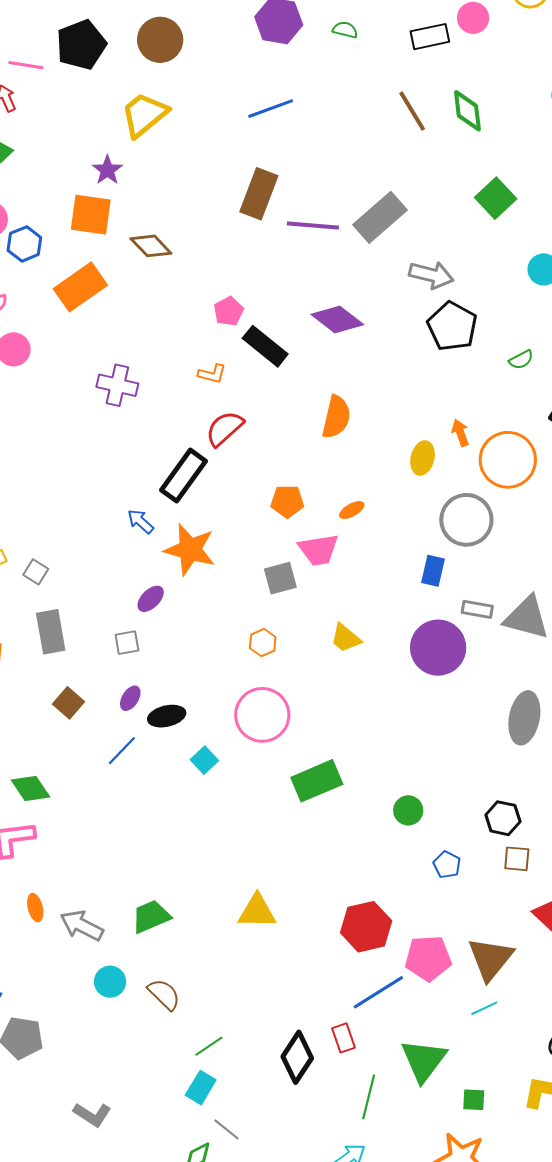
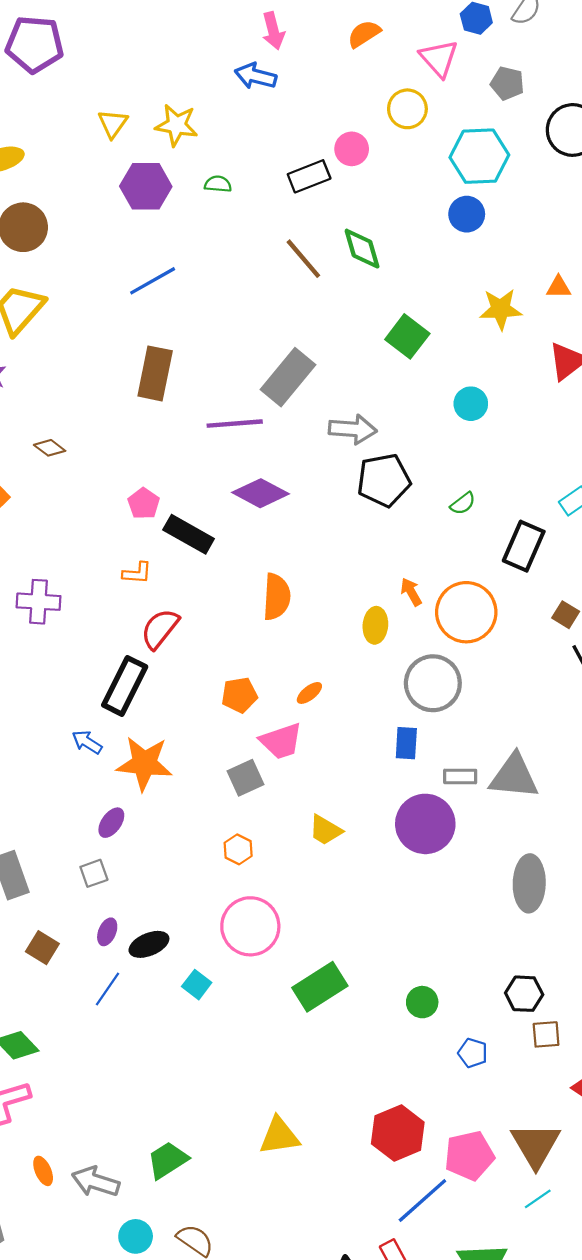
purple line: (313, 226) -> (235, 424), moved
brown diamond: (151, 246) -> (50, 448), size x0.7
black pentagon: (452, 326) -> (384, 480), turned -30

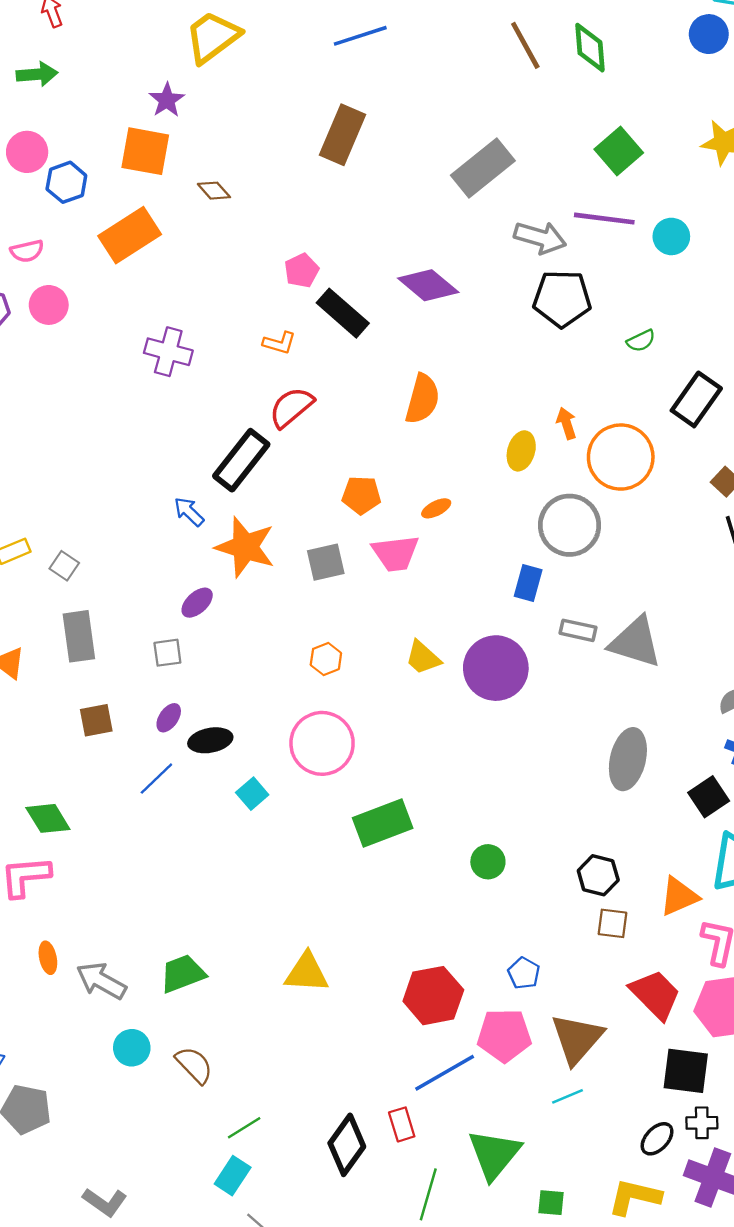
purple line: (235, 424) -> (604, 219), moved
gray square: (246, 778) -> (326, 562), moved
purple circle: (425, 824) -> (496, 668), moved
brown square: (42, 948) -> (96, 720), turned 36
blue pentagon: (473, 1053) -> (524, 973), moved

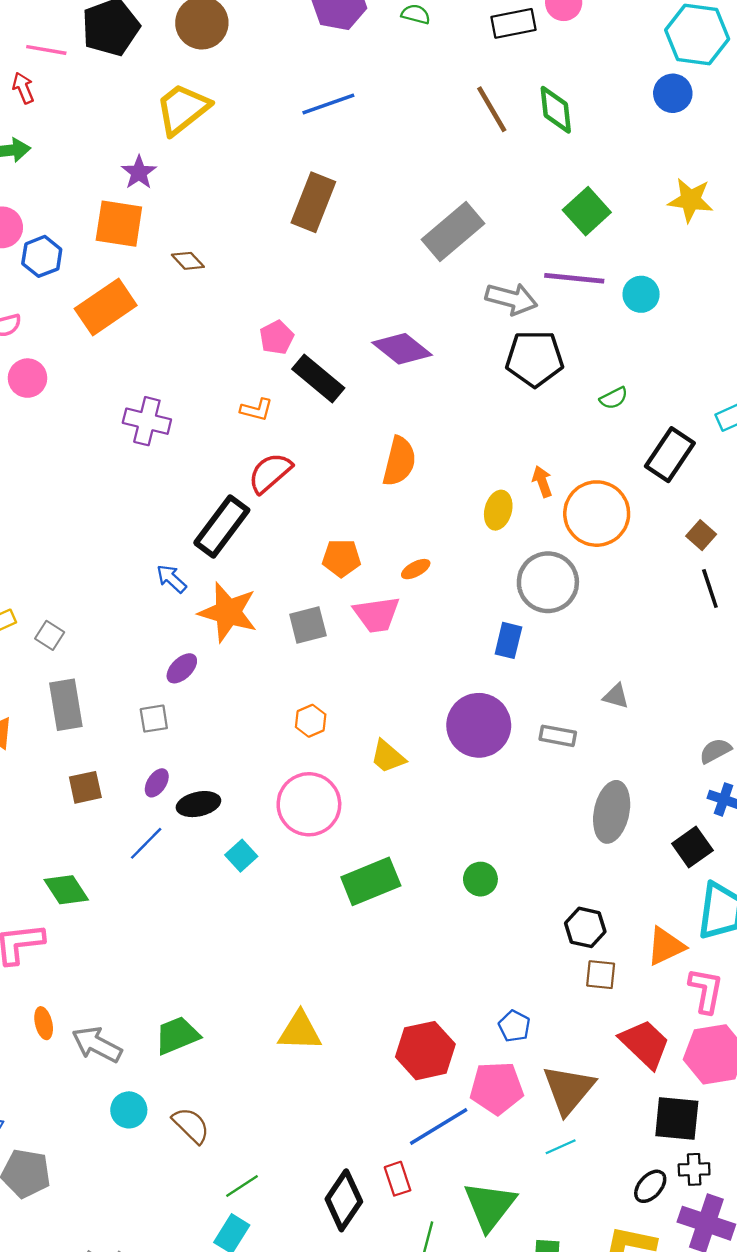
gray rectangle: (578, 630) -> (558, 736), moved
gray triangle: (635, 642) -> (616, 696), size x0.5
yellow trapezoid: (423, 658) -> (388, 757), moved
green diamond: (48, 818) -> (66, 890), moved
green circle: (488, 862) -> (480, 879), moved

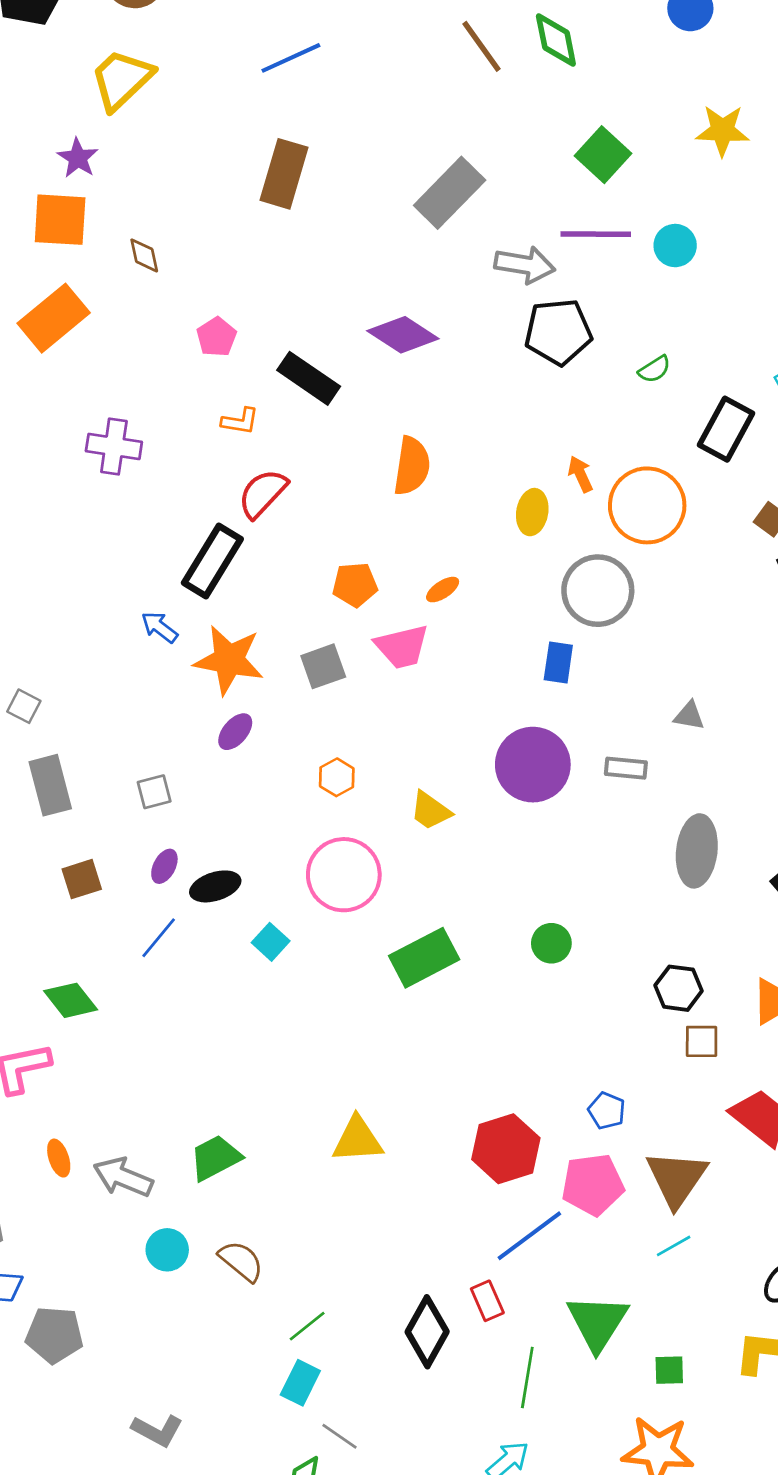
brown diamond: (188, 261) -> (144, 255), turned 36
pink pentagon: (277, 338) -> (217, 337), moved
purple ellipse: (182, 668) -> (235, 732), moved

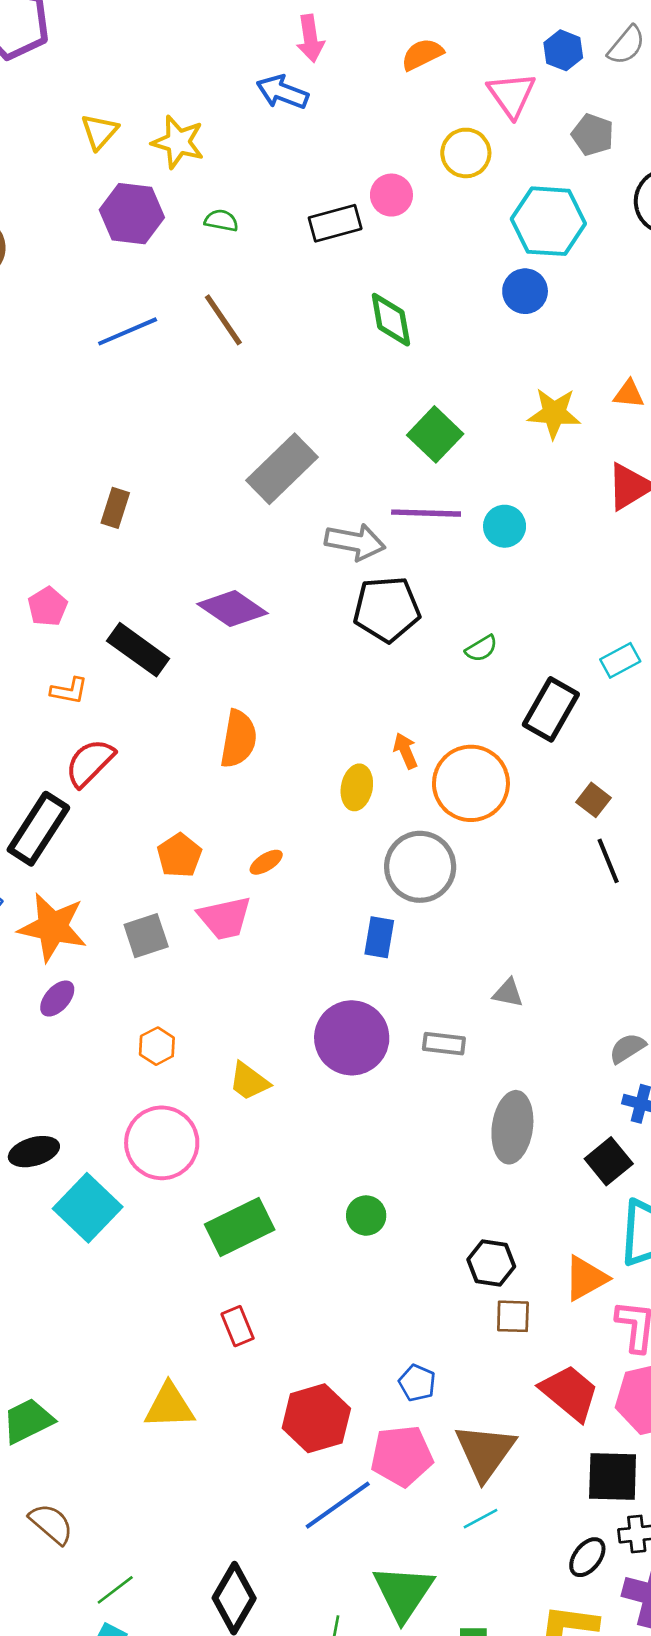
brown line: (482, 46) -> (223, 320), moved
brown rectangle: (284, 174) -> (115, 508), moved, size x0.6
orange pentagon: (355, 585) -> (179, 855), turned -30
cyan square: (271, 942) -> (88, 1208), size x1.8
red rectangle: (487, 1301) -> (238, 1326), moved

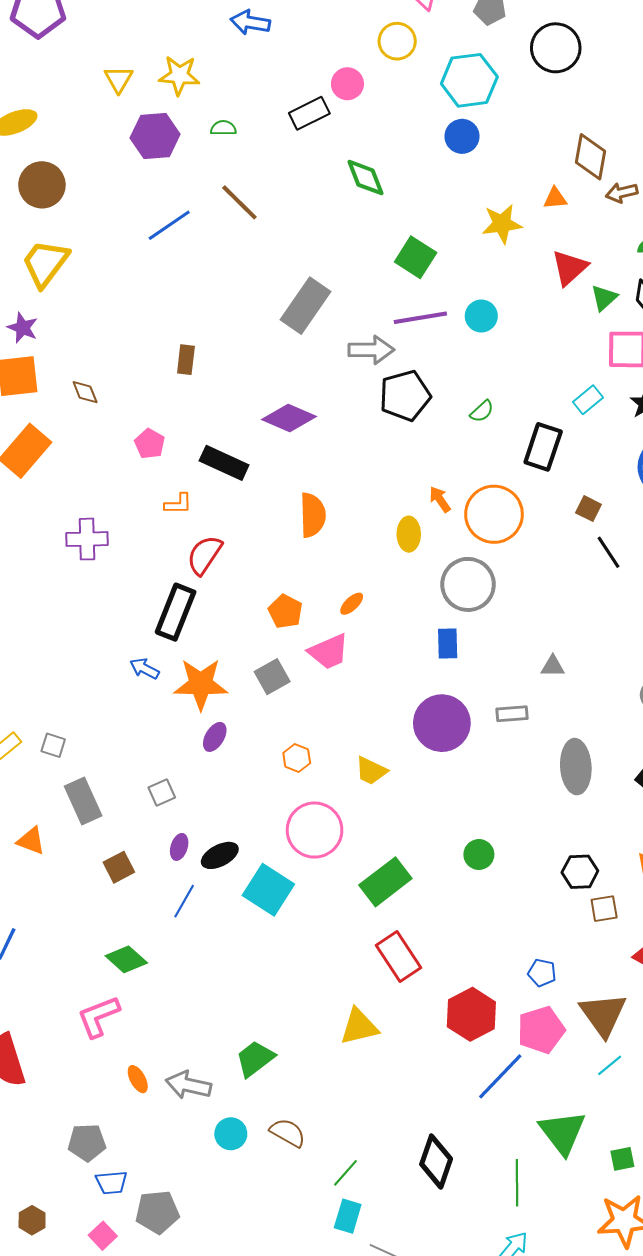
red rectangle: (238, 1326) -> (399, 957), size x1.6

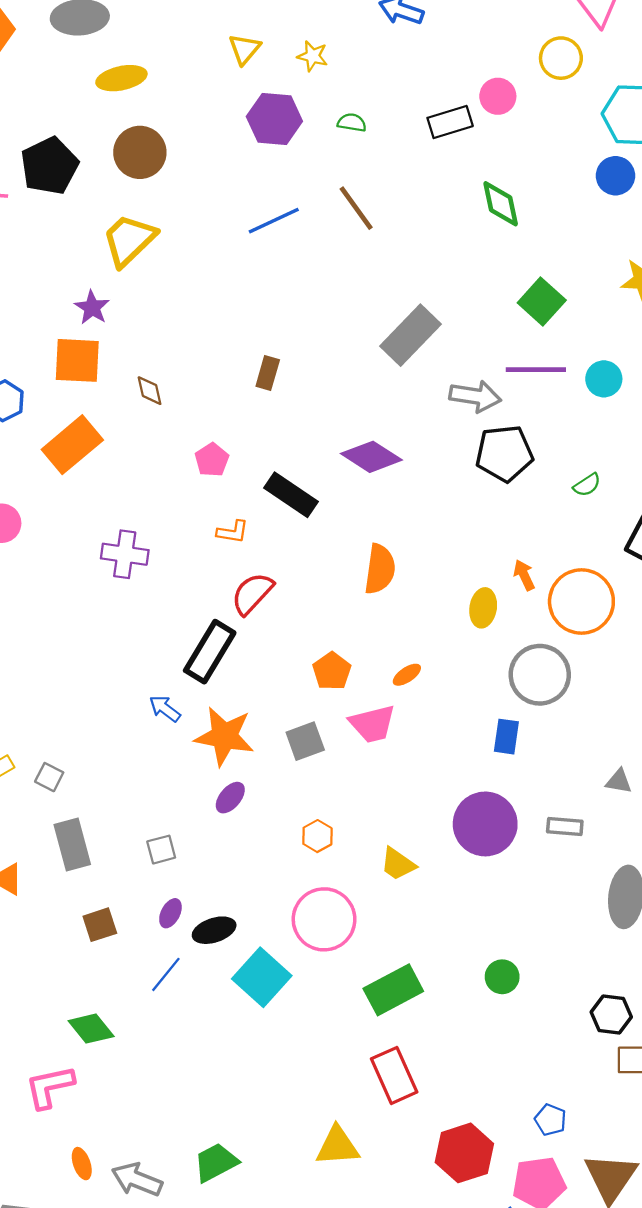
yellow star: (179, 75) -> (313, 56), size x0.7

